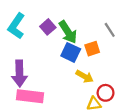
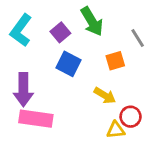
green arrow: (68, 32) -> (92, 21), moved
blue square: (71, 52) -> (68, 64), moved

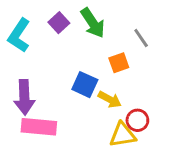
purple square: (60, 32) -> (59, 23), moved
blue square: (68, 64) -> (85, 85), moved
yellow triangle: (116, 130) -> (123, 135), size x1.4

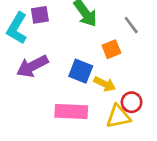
purple square: (59, 23) -> (40, 15), moved, turned 36
purple arrow: (24, 97) -> (32, 66), moved, turned 68
pink rectangle: (39, 127) -> (71, 111), moved

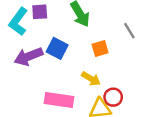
gray line: (131, 25) -> (129, 31), moved
blue square: (81, 71) -> (57, 48), moved

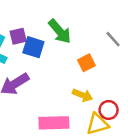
blue square: (57, 48) -> (33, 47), moved

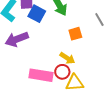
red circle: (109, 110) -> (62, 72), moved

